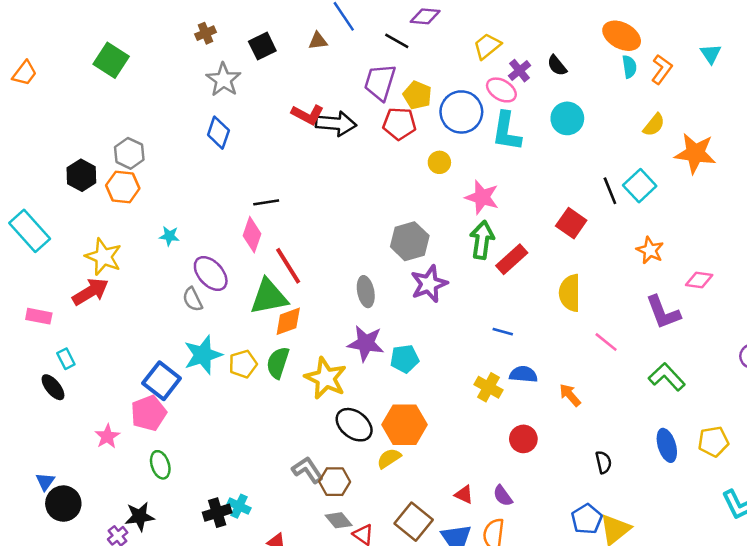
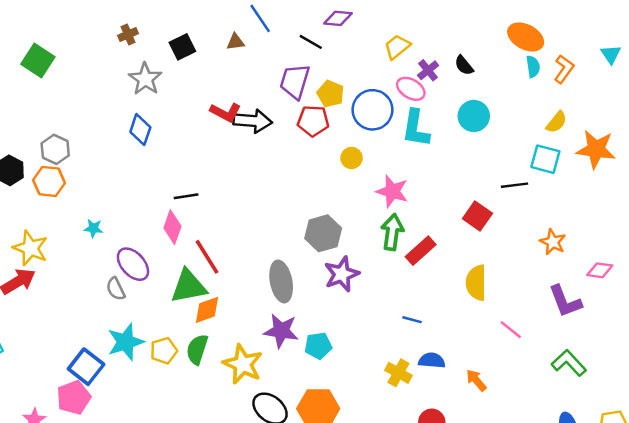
cyan square: (640, 186) -> (545, 159), moved, turned -32
black line: (610, 191) -> (515, 185), turned -75
gray ellipse: (366, 292) -> (281, 281), size x1.4

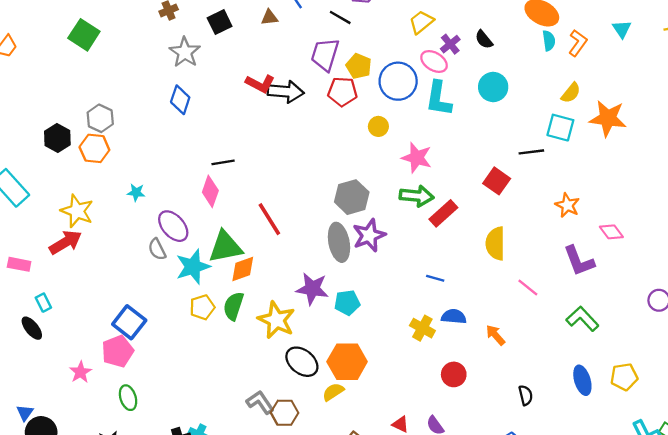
green arrow: (392, 232) -> (417, 196), turned 88
red line: (207, 257) -> (269, 219), moved
pink diamond: (600, 270) -> (611, 232), turned 45
gray ellipse: (281, 281) -> (339, 242), moved
cyan star: (126, 342) -> (193, 267), moved

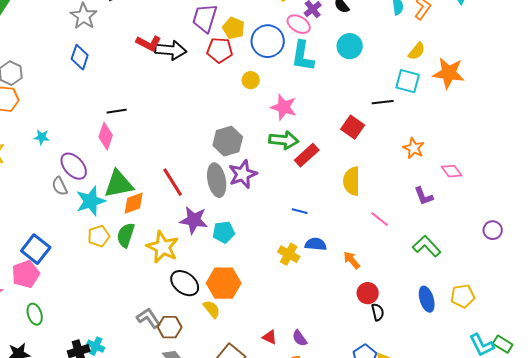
red line: (269, 219) -> (173, 182), moved
purple L-shape: (579, 261) -> (424, 196), size x0.7
red circle: (454, 374) -> (368, 293), moved
yellow semicircle: (333, 392) -> (212, 309), turned 84

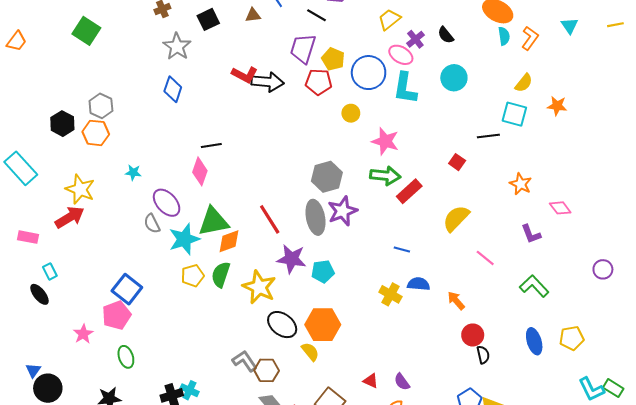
orange star: (449, 73) -> (557, 106), size x0.6
red square: (353, 127) -> (457, 162), size x0.7
yellow semicircle: (352, 181) -> (456, 218), turned 44

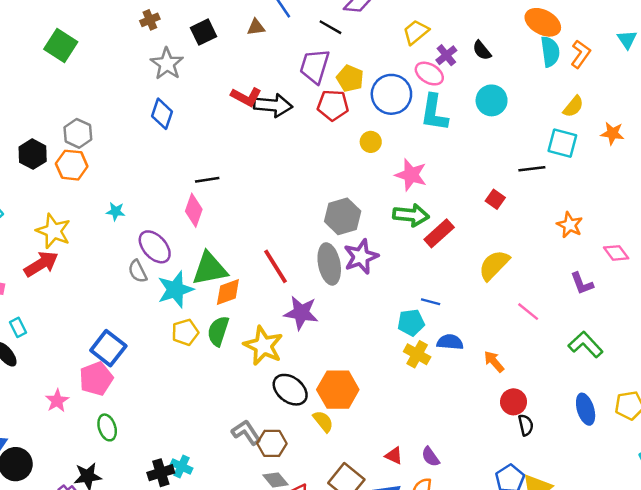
cyan semicircle: (504, 36) -> (550, 52), size x1.4
cyan pentagon: (323, 271) -> (411, 323), moved

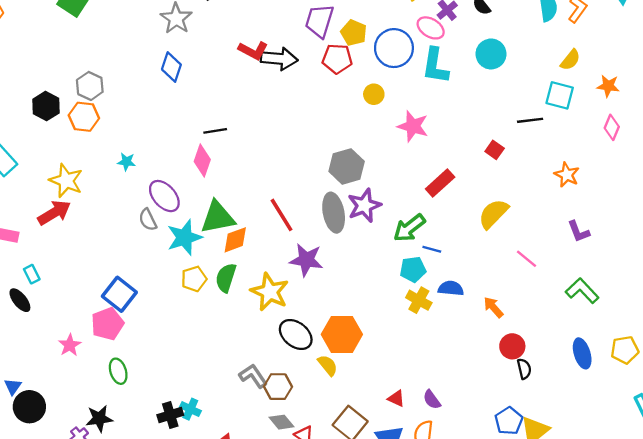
green arrow: (411, 215) -> (409, 228), moved, turned 136
pink diamond: (616, 253) -> (612, 127), moved, turned 60

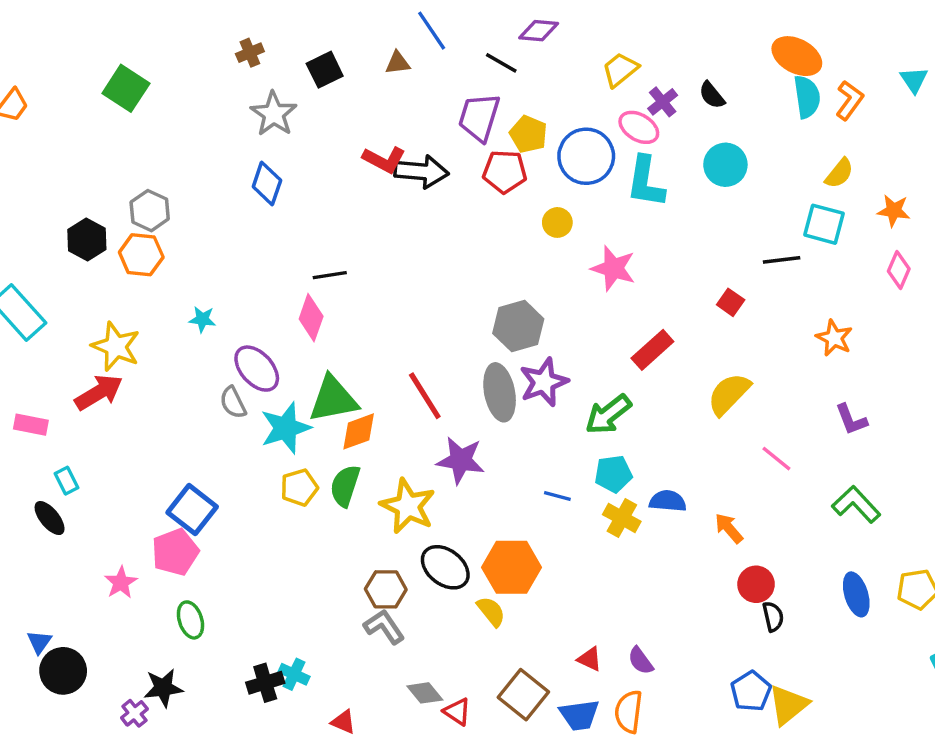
blue line: (432, 249) -> (557, 496), moved
brown hexagon: (278, 387) -> (386, 589), moved

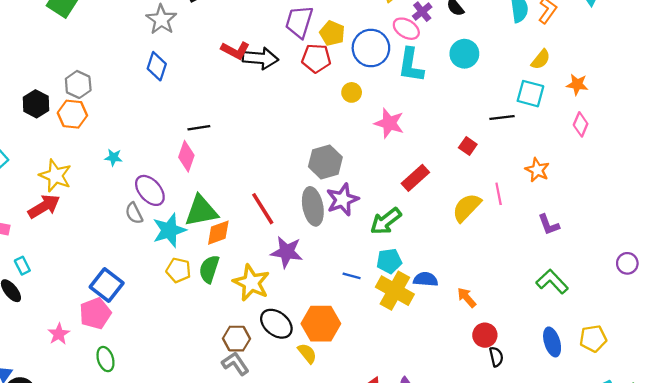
pink line: (776, 459) -> (499, 194), moved, turned 40
yellow pentagon: (299, 487) -> (178, 270), turned 30
yellow cross: (622, 518) -> (395, 291), size x1.5

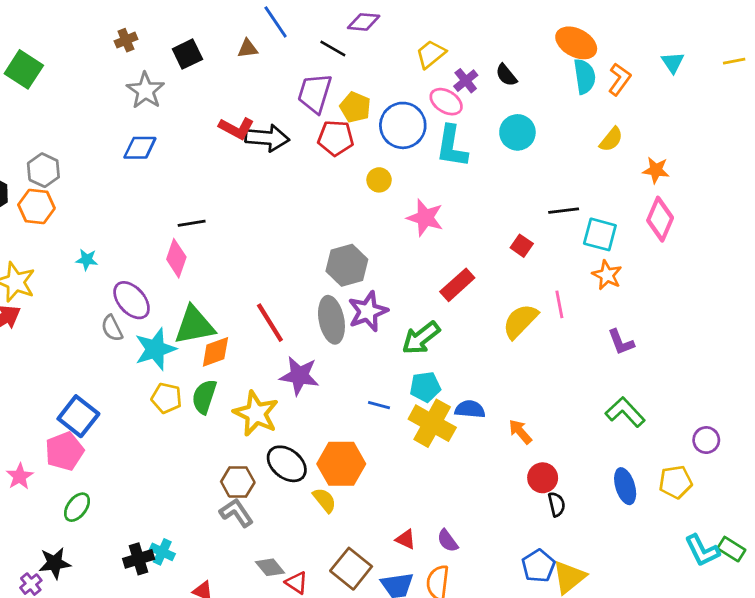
blue diamond: (157, 66) -> (140, 148), turned 72
cyan square: (530, 94) -> (600, 234), moved
pink diamond: (581, 124) -> (660, 219), size x1.4
purple circle: (627, 263) -> (706, 440), moved
green ellipse: (105, 359) -> (77, 507), turned 55

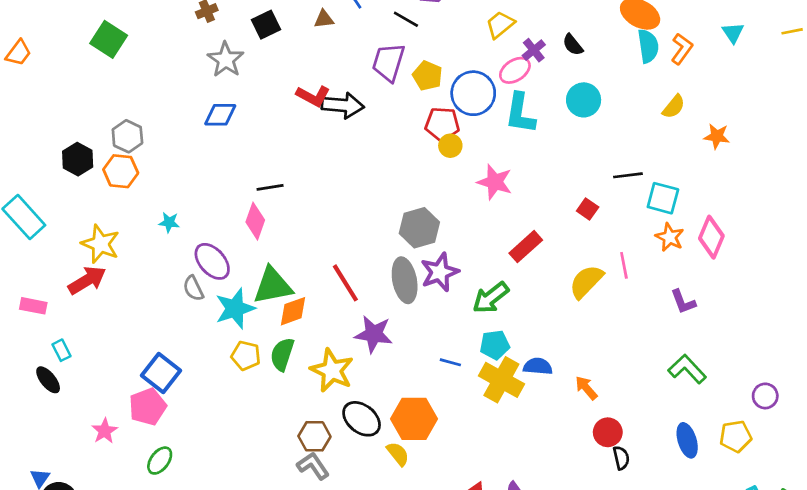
pink ellipse: (446, 102) -> (515, 70), turned -64
red pentagon: (336, 138) -> (442, 124), moved
pink diamond: (660, 219) -> (711, 237), moved

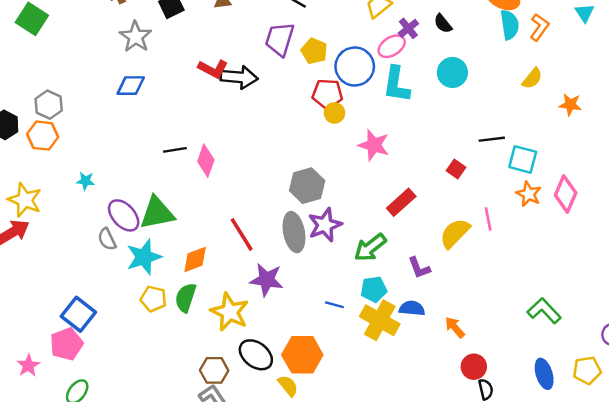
pink diamond: (255, 221) -> (206, 161), moved
green triangle: (273, 286) -> (157, 213), moved
purple L-shape: (683, 302) -> (419, 268), moved

